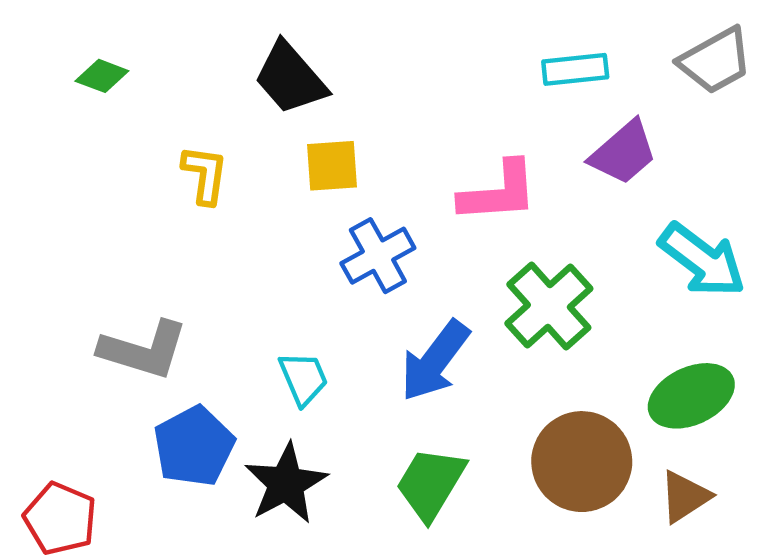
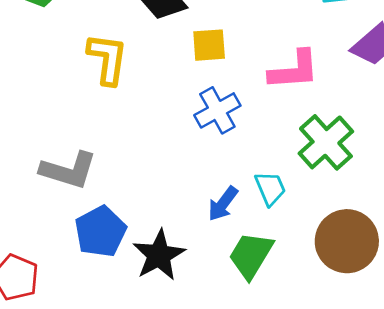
yellow square: (332, 166) -> (209, 45), moved
yellow L-shape: (205, 175) -> (107, 59), size x1.4
blue arrow: (435, 361) -> (223, 204), moved, size x0.7
cyan trapezoid: (303, 378) -> (270, 188), moved

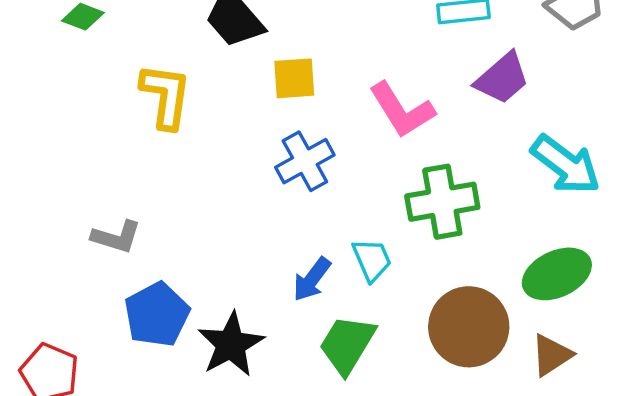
pink L-shape: (294, 70) -> (402, 110), turned 62
green cross: (326, 142) -> (442, 202), turned 32
gray L-shape: (68, 170) -> (116, 237), size x0.7

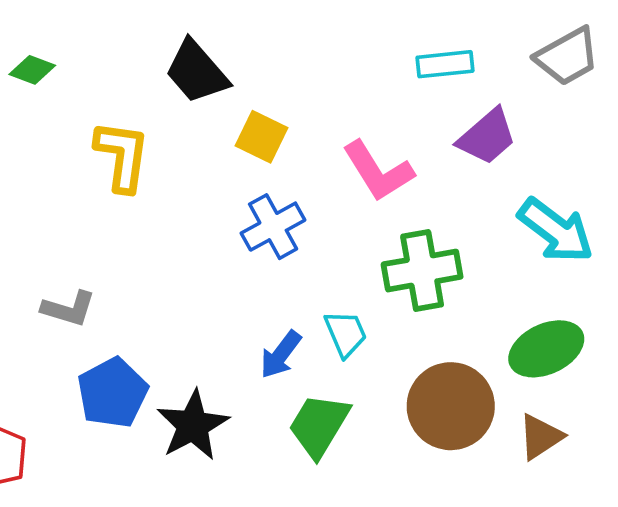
yellow square: (294, 78) -> (262, 137), turned 30

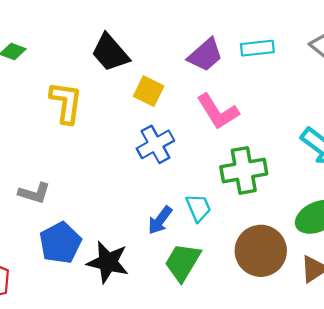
purple trapezoid: (487, 137) -> (205, 55), moved
black star: (193, 425) -> (108, 262), turned -30

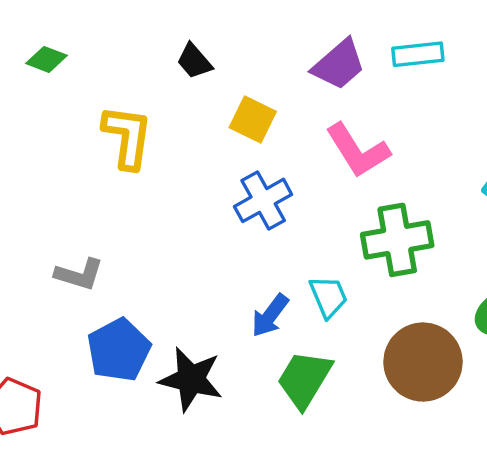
black trapezoid: (110, 53) -> (194, 61), size x0.6

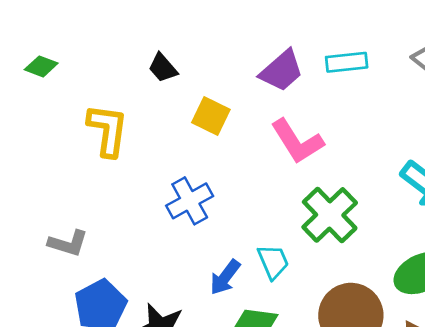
blue cross: (263, 200) -> (190, 201), moved
green cross: (397, 240) -> (330, 215), turned -34

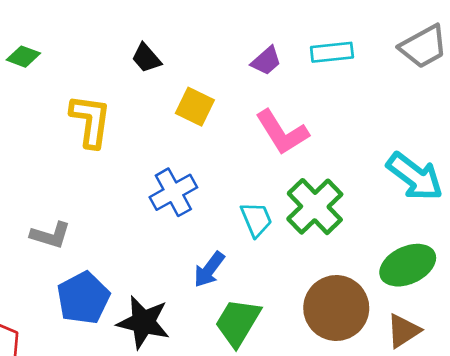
purple trapezoid: (282, 71) -> (266, 61), size x0.7
cyan trapezoid: (273, 262) -> (256, 219), moved

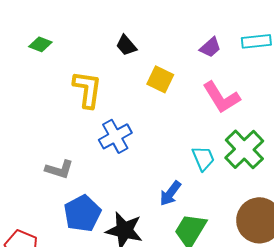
blue cross: (173, 192) -> (115, 136), moved

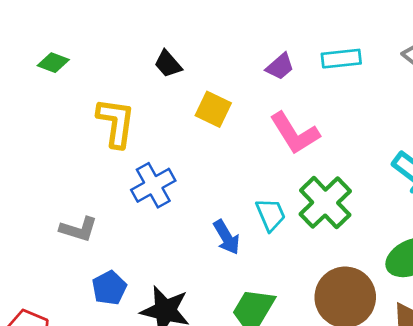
blue arrow: (170, 193) -> (227, 237), moved, turned -68
blue pentagon: (82, 213) -> (109, 288), size x0.7

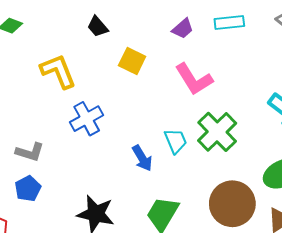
yellow L-shape: (116, 123) -> (58, 71), turned -30
blue pentagon: (109, 288) -> (28, 189), moved

